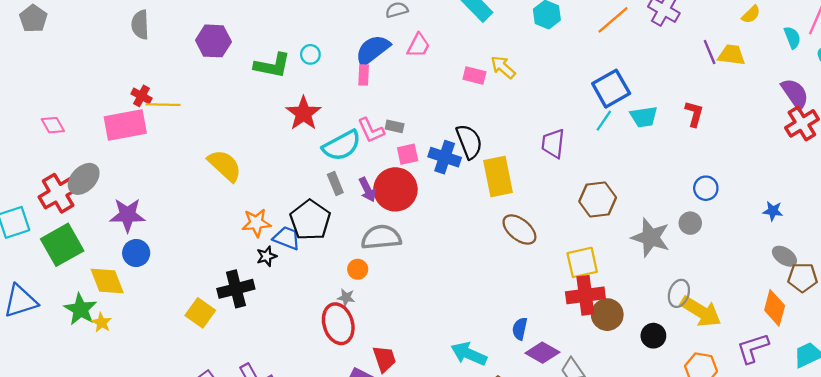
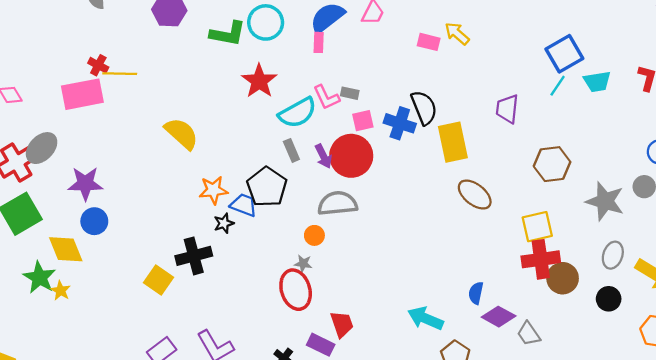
cyan circle: (310, 54) -> (266, 22), size x1.8
gray ellipse: (679, 293) -> (613, 255), moved

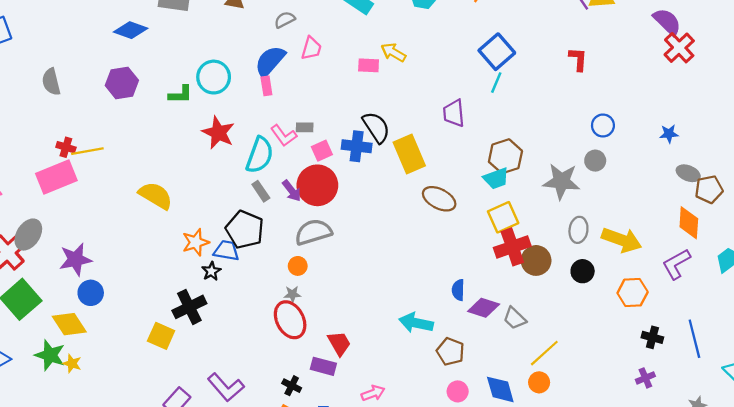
green L-shape: (228, 34) -> (181, 94), size x0.7
cyan trapezoid: (597, 82) -> (496, 178), moved
cyan semicircle: (298, 113) -> (260, 155), turned -30

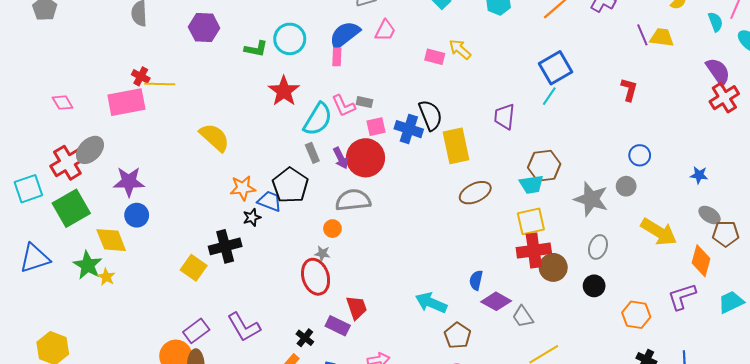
brown ellipse: (439, 199) -> (475, 193), turned -64
yellow arrow: (622, 240) -> (659, 232), moved

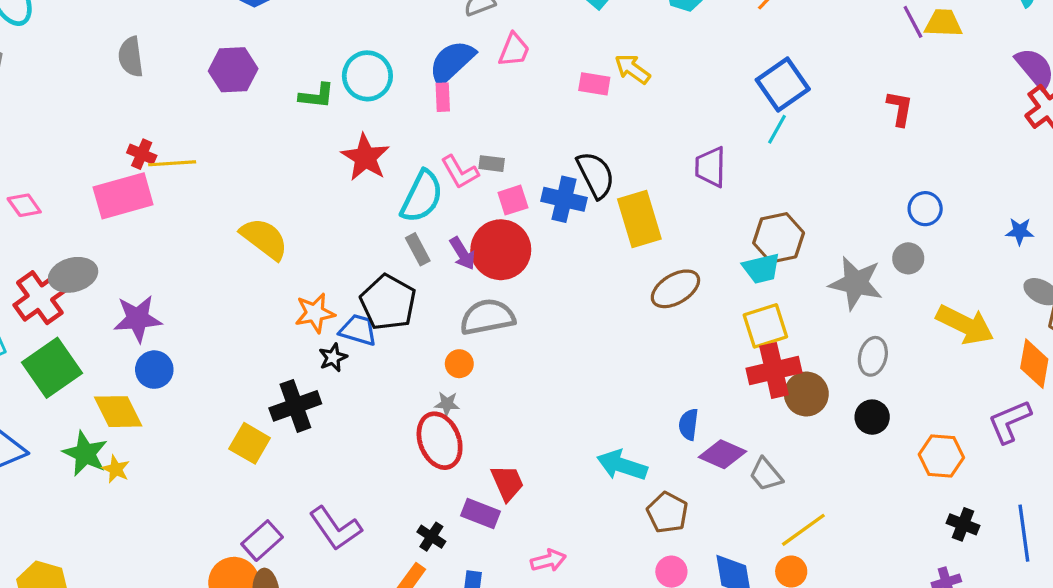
gray ellipse: (90, 150) -> (73, 275), turned 36

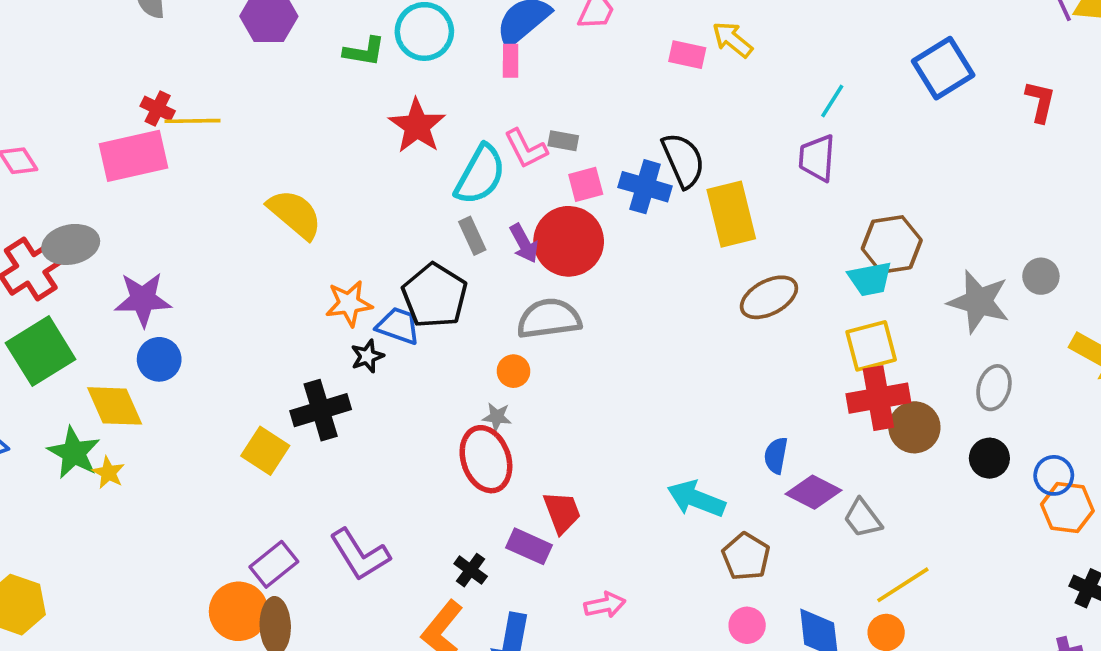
blue square: (783, 84) -> (943, 68), moved
cyan line: (777, 129) -> (832, 101), moved
blue circle: (925, 209) -> (1054, 475), moved

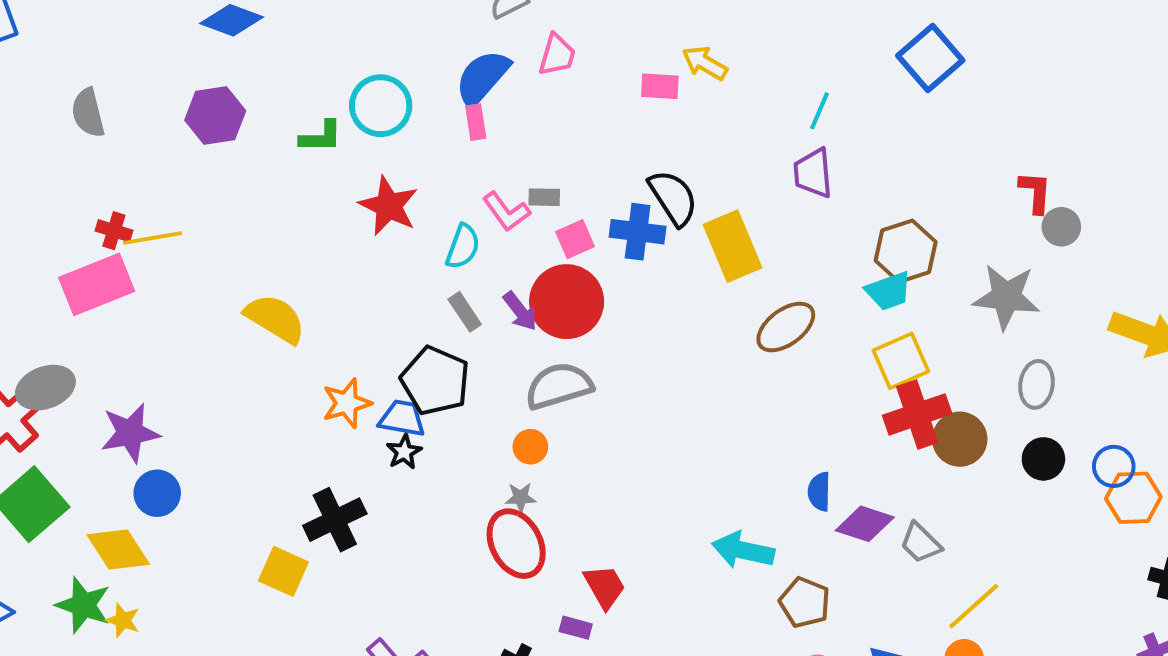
red L-shape: (1040, 102) -> (1035, 192), moved
cyan semicircle: (480, 175) -> (463, 247), size x0.7
gray circle: (1041, 276) -> (1061, 227), moved
black star: (367, 356) -> (404, 452), moved
purple rectangle: (529, 546) -> (576, 628), size x0.7

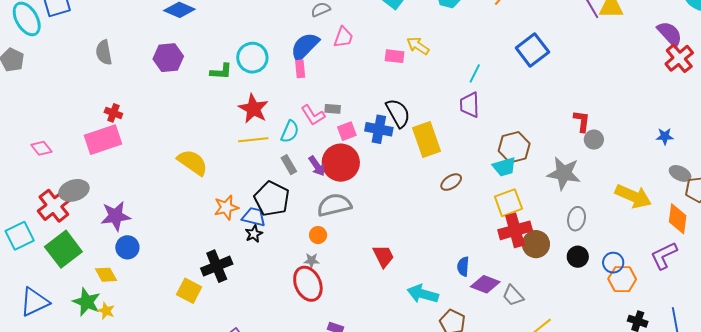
yellow line: (153, 238) -> (253, 140), moved
brown ellipse: (786, 327) -> (451, 182), size x0.7
yellow diamond: (118, 549) -> (106, 275), size x0.7
red trapezoid: (605, 587) -> (383, 256), moved

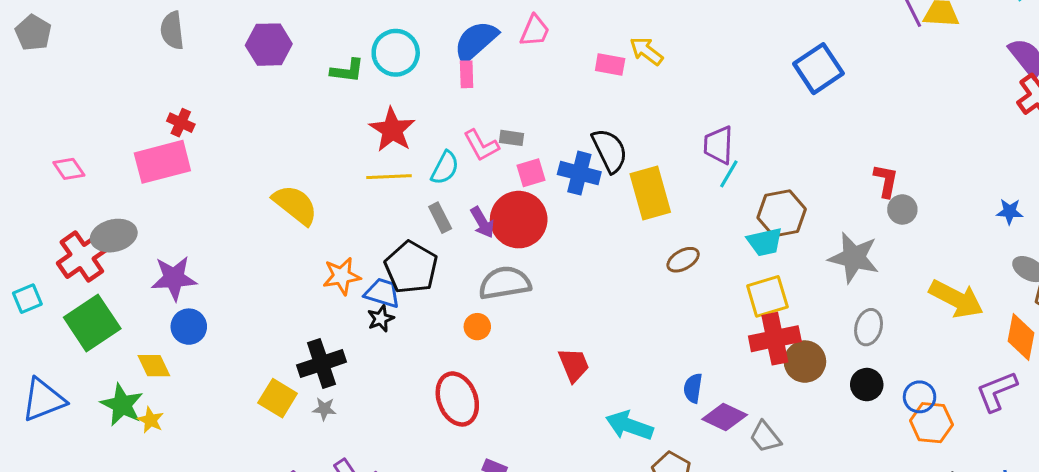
cyan line: (475, 73) -> (729, 174), moved
cyan square: (20, 236) -> (27, 299), size x0.7
gray star: (312, 260) -> (324, 409), moved

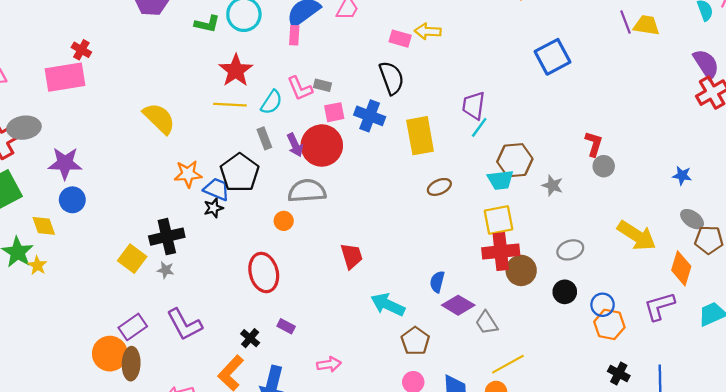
yellow arrow: (646, 51) -> (428, 31), turned -40
black semicircle: (610, 151) -> (392, 78), moved
gray star: (854, 258) -> (552, 185), moved, size x0.6
gray ellipse: (869, 327) -> (570, 250), turned 50

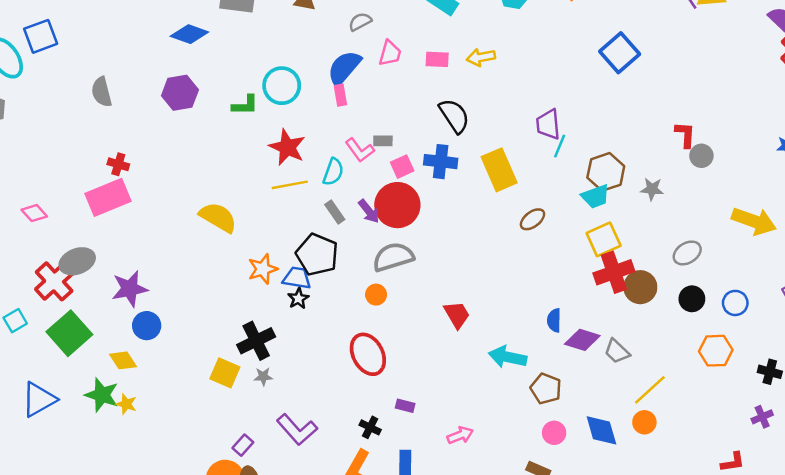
pink rectangle: (400, 39) -> (437, 59), moved
orange hexagon: (609, 324) -> (716, 351), moved
purple rectangle: (133, 327) -> (243, 445), size x0.7

